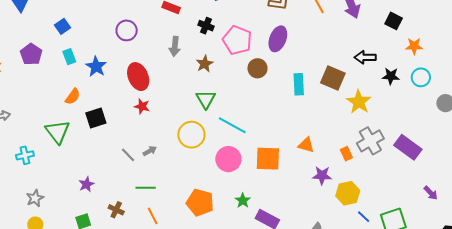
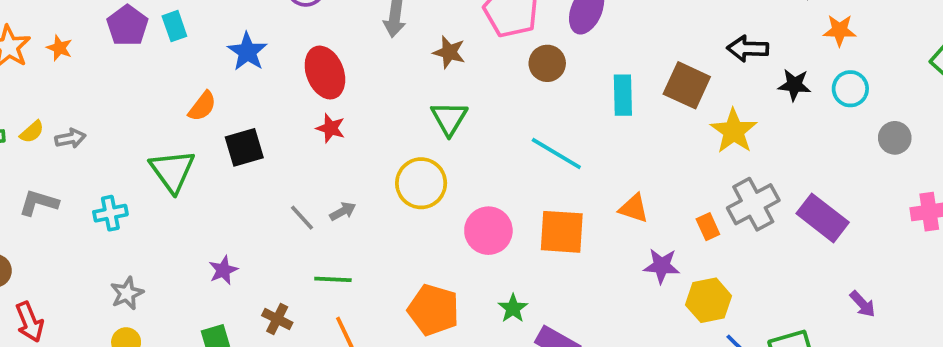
cyan rectangle: (69, 57) -> (174, 26), moved
brown star: (205, 64) -> (449, 52), turned -30
cyan line: (232, 125) -> (556, 154), moved

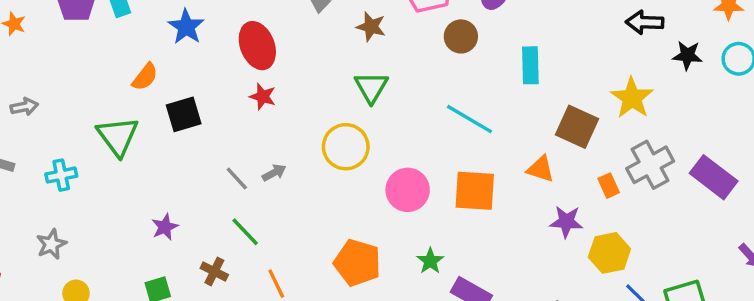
brown square: (687, 85) -> (577, 127), moved
green line: (333, 279) -> (245, 232), moved, turned 44
gray star: (127, 293) -> (51, 244), moved

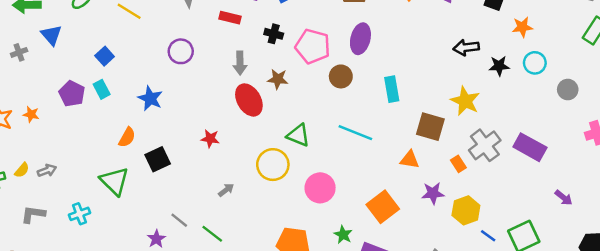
red ellipse: (257, 46) -> (249, 100), moved
green triangle: (371, 87) -> (298, 135), moved, turned -30
gray line: (237, 179) -> (179, 220), moved
orange square: (475, 191) -> (383, 207), moved, turned -32

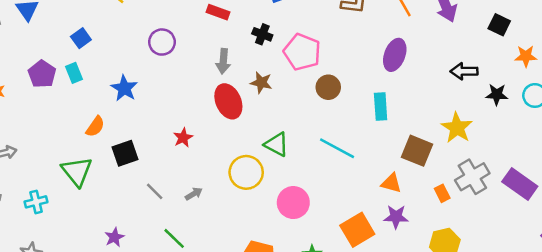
purple ellipse: (360, 39) -> (395, 55), moved
red star: (210, 139) -> (183, 138), turned 30
purple star: (433, 193) -> (396, 217), moved
gray line: (179, 220) -> (155, 191), moved

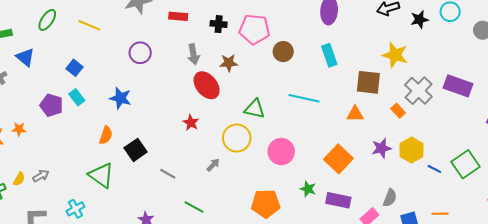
red star: (183, 138) -> (191, 123), moved
gray arrow: (194, 194) -> (213, 165), moved
purple star: (396, 217) -> (381, 148), moved

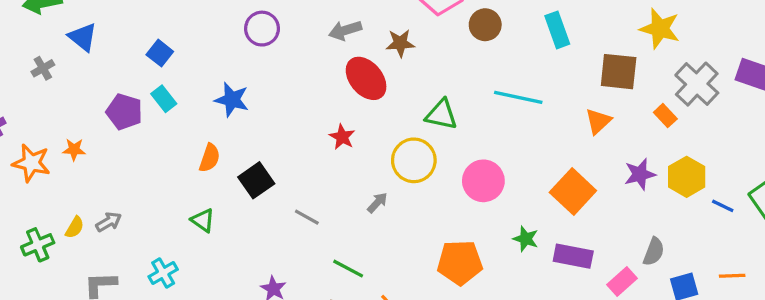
gray arrow: (193, 54) -> (345, 30), turned 84
orange triangle: (355, 114) -> (598, 121), turned -42
green triangle: (101, 175) -> (203, 220), size x0.6

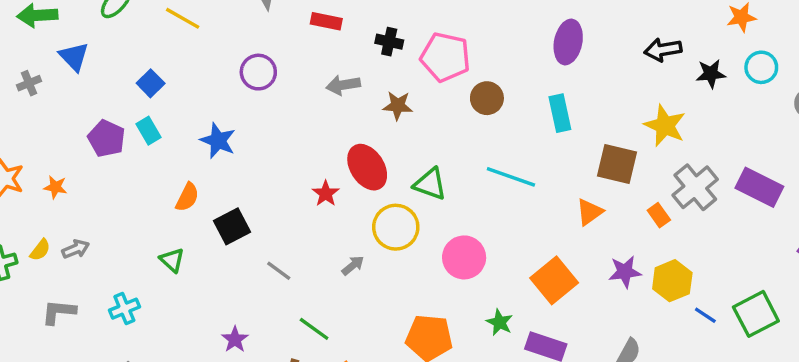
red ellipse: (366, 78) -> (367, 167), moved
orange star: (74, 150) -> (55, 187), moved

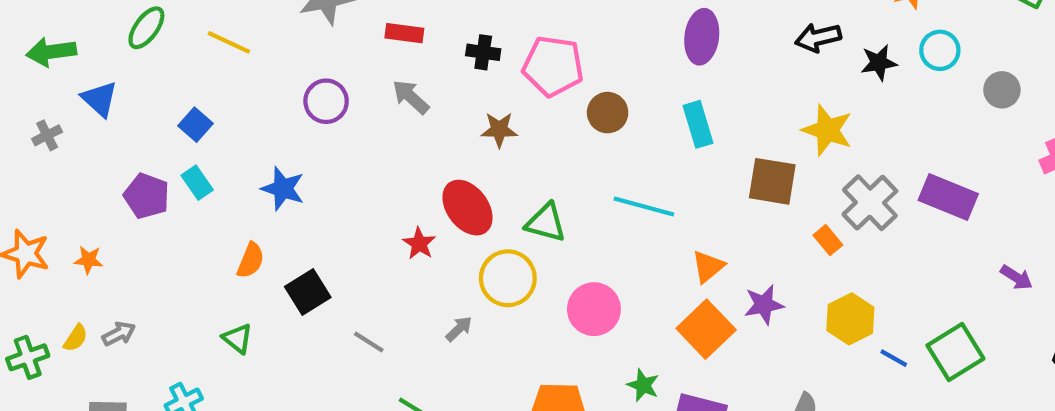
gray arrow: (343, 85) -> (411, 97), moved, turned 56
orange triangle: (590, 212) -> (708, 267), moved
purple star: (625, 272) -> (764, 305), moved

